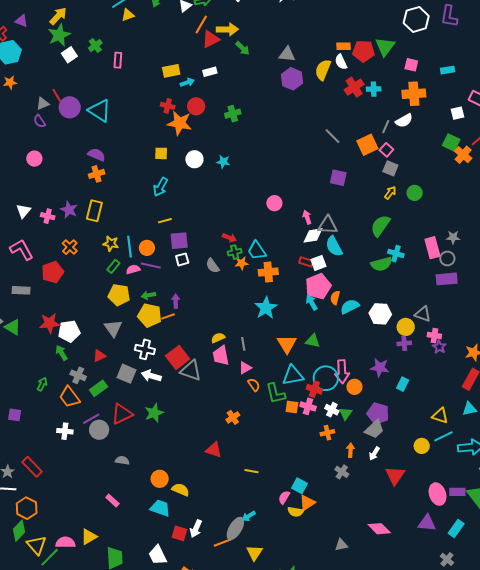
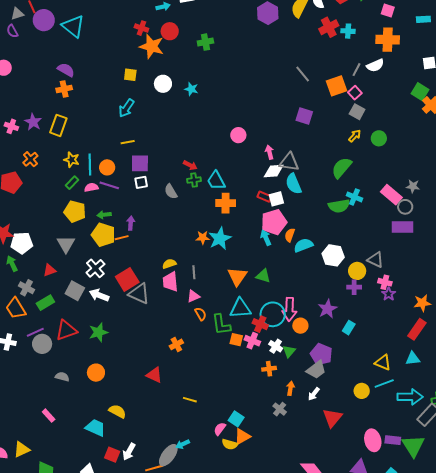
pink rectangle: (432, 248) -> (391, 195), turned -40
orange star: (242, 263) -> (203, 238), moved
white cross: (145, 349) -> (95, 268), turned 30
purple star: (380, 368) -> (327, 309), turned 30
orange circle: (160, 479) -> (96, 373), moved

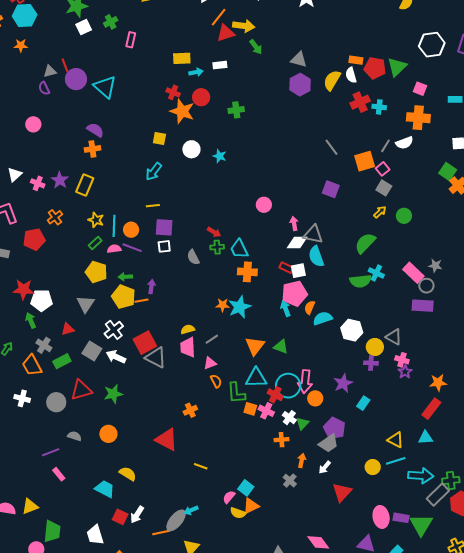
gray line: (194, 272) -> (212, 339), turned 56
purple line: (35, 332) -> (51, 452), moved
red triangle: (154, 375) -> (167, 439), size x1.4

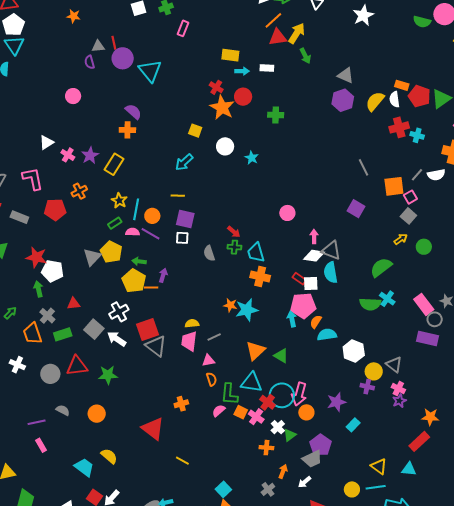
yellow arrow: (244, 26) -> (297, 33), turned -75
gray triangle: (86, 304) -> (92, 257), moved
pink semicircle: (229, 497) -> (219, 411), moved

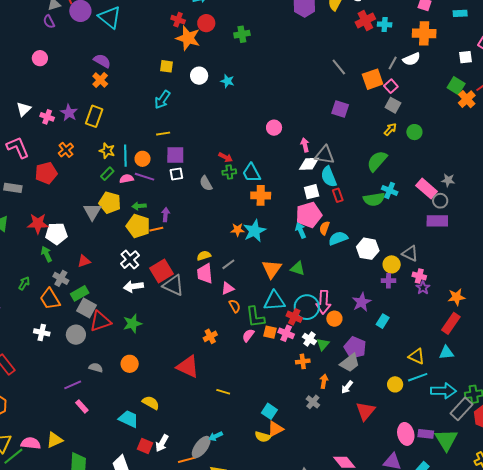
orange cross: (127, 130) -> (100, 80), turned -35
red rectangle: (299, 279) -> (338, 195), moved, turned 48
gray square: (94, 329) -> (86, 308), moved
white arrow: (117, 339) -> (133, 286), turned -30

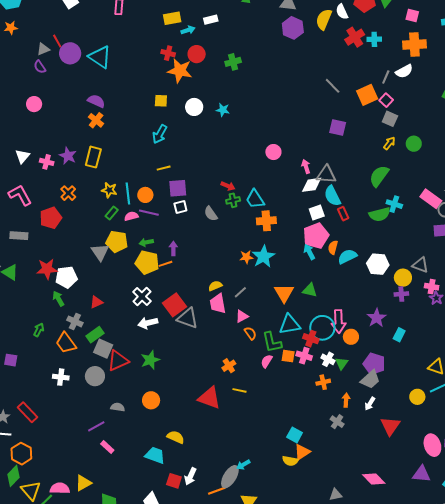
yellow line: (223, 392) -> (240, 390), moved

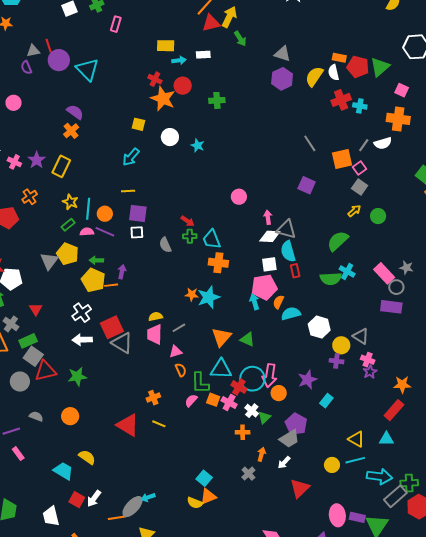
red triangle: (96, 302) -> (36, 309), turned -48

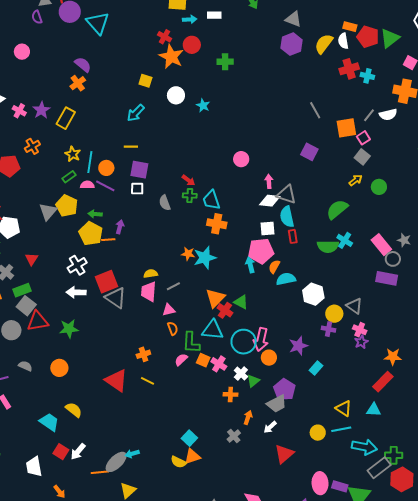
red cross: (239, 387) -> (225, 310), moved

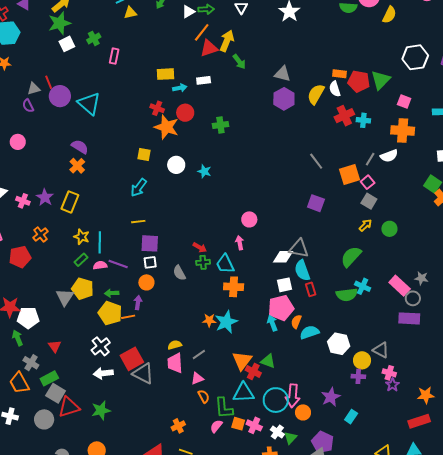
orange circle: (106, 168) -> (146, 282), moved
pink arrow: (269, 181) -> (240, 243), moved
red rectangle: (383, 382) -> (419, 421), turned 35

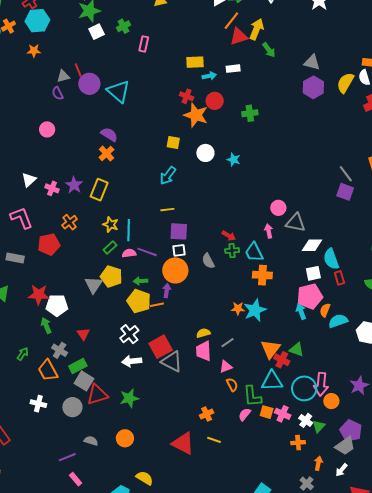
gray line: (316, 161) -> (346, 174), moved
gray triangle: (299, 249) -> (296, 223), moved
orange circle: (146, 282) -> (175, 270), size x1.6

